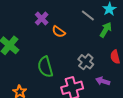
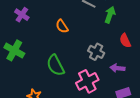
purple cross: (42, 19) -> (22, 15), moved
orange semicircle: (59, 32) -> (62, 26), turned 32

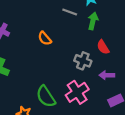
red semicircle: (125, 41) -> (103, 47), moved
green semicircle: (55, 65) -> (46, 97), moved

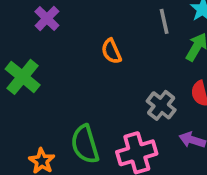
gray line: (70, 12) -> (164, 21), turned 40

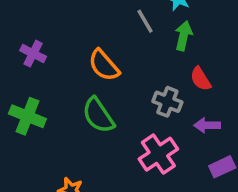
orange semicircle: (111, 51) -> (104, 65), size x1.4
green semicircle: (85, 144) -> (98, 115), moved

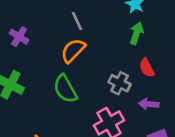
gray line: (145, 21) -> (77, 21), moved
orange semicircle: (104, 65) -> (73, 51), turned 80

